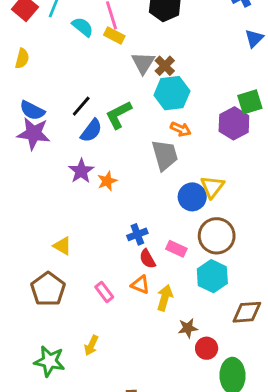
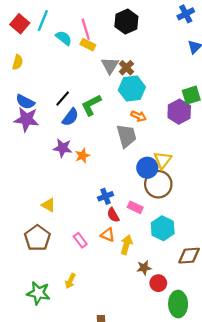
purple star: (81, 171) -> (63, 148), turned -30
brown circle: (217, 236) -> (158, 184), moved

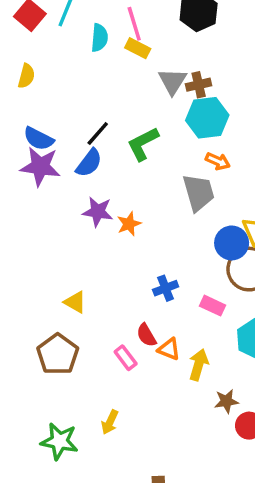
cyan semicircle: (64, 38) -> (99, 38), turned 56
brown cross: (126, 68) -> (199, 85), turned 32
blue semicircle: (70, 117) -> (89, 163), moved
red semicircle: (113, 215) -> (146, 335), moved

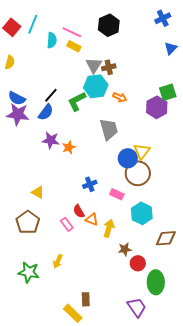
pink line: (134, 24) -> (72, 32), turned -48
cyan hexagon: (207, 118) -> (96, 86), moved
orange arrow: (218, 161) -> (120, 97), moved

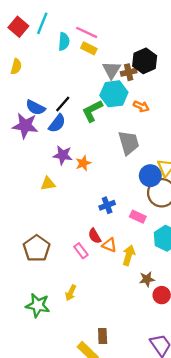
black hexagon: (109, 25) -> (145, 61), moved
blue semicircle: (17, 98) -> (35, 107), moved
yellow triangle: (38, 192) -> (48, 184), moved, turned -40

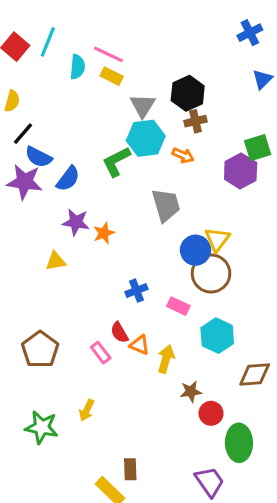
brown cross: (129, 72) -> (195, 121), moved
black line: (63, 104) -> (23, 134), moved

